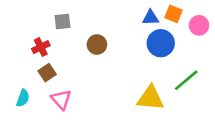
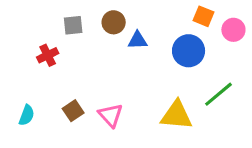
blue triangle: (151, 18) -> (138, 40), moved
brown circle: (97, 44) -> (114, 22), moved
brown square: (47, 73) -> (73, 111), moved
pink triangle: (61, 99) -> (111, 115), moved

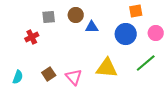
orange square: (204, 16) -> (136, 11), turned -32
pink circle: (233, 30) -> (156, 33), moved
yellow triangle: (177, 115) -> (107, 68), moved

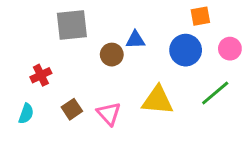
brown circle: (76, 15) -> (112, 55), moved
gray square: (49, 17) -> (72, 25), size x1.6
red cross: (32, 37) -> (41, 75), moved

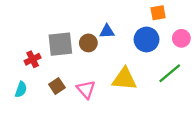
gray square: (72, 25) -> (60, 44), moved

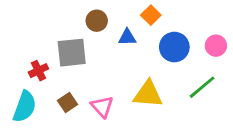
orange square: (158, 13) -> (151, 15), moved, turned -35
brown circle: (88, 43) -> (97, 21), moved
cyan semicircle: (21, 89) -> (25, 107), size x1.6

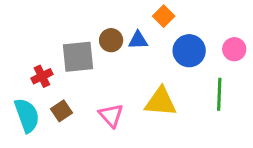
brown circle: (97, 21) -> (111, 40), moved
green line: (202, 87) -> (219, 94), turned -48
brown square: (68, 102) -> (61, 111), moved
cyan semicircle: (25, 107) -> (27, 115), turned -40

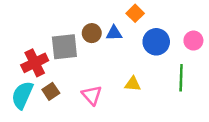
red cross: (42, 76) -> (35, 63), size x1.5
yellow triangle: (161, 102) -> (133, 84), size x0.6
cyan semicircle: (27, 115) -> (22, 95), turned -136

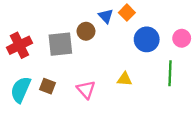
blue triangle: (114, 33) -> (106, 16), moved, turned 49
red cross: (35, 63) -> (19, 45), moved
brown square: (51, 91) -> (47, 86), turned -35

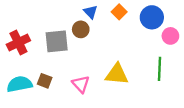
blue triangle: (106, 16) -> (91, 12), moved
blue circle: (147, 39) -> (152, 17), moved
yellow triangle: (125, 79) -> (117, 74), size x1.6
cyan semicircle: (21, 90) -> (19, 84), turned 55

